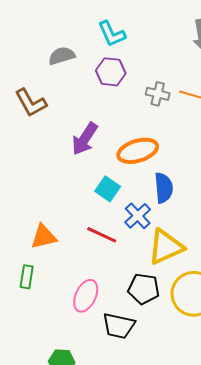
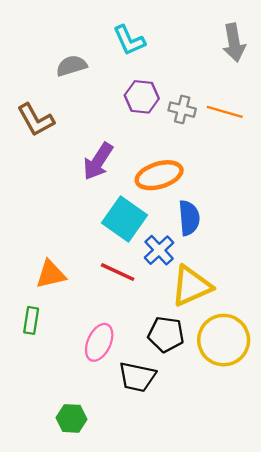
purple hexagon: (111, 72) -> (142, 97), moved
cyan square: (108, 189) -> (124, 219), size x1.5

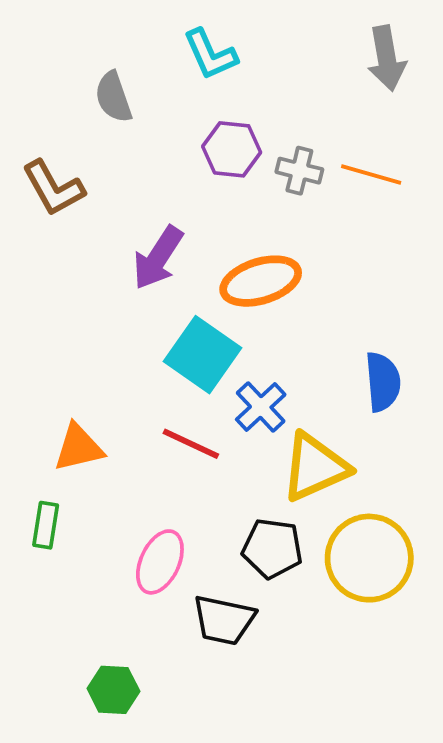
gray semicircle: (71, 66) -> (113, 97), turned -92
blue semicircle: (189, 218) -> (383, 382), moved

